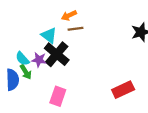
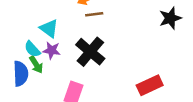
cyan triangle: (49, 35) -> (49, 28), moved
black cross: (57, 54) -> (90, 52), moved

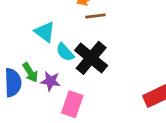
cyan semicircle: (32, 49) -> (65, 52), moved
purple star: (52, 50) -> (51, 81), moved

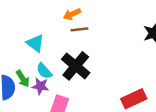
cyan semicircle: (65, 52) -> (44, 71), moved

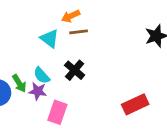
cyan triangle: (35, 43) -> (50, 39), moved
black cross: (76, 66) -> (75, 70), size x0.7

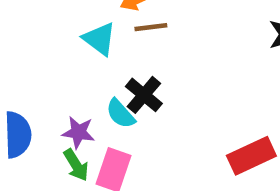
cyan semicircle: (42, 75) -> (121, 114), moved
green arrow: (19, 83) -> (76, 165), moved

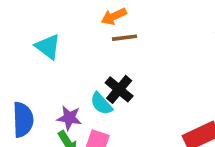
cyan triangle: (99, 39) -> (48, 47), moved

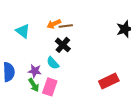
orange arrow: (114, 16) -> (54, 24), moved
black cross: (119, 89) -> (63, 45), moved

